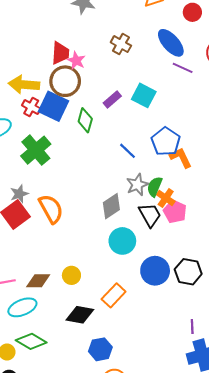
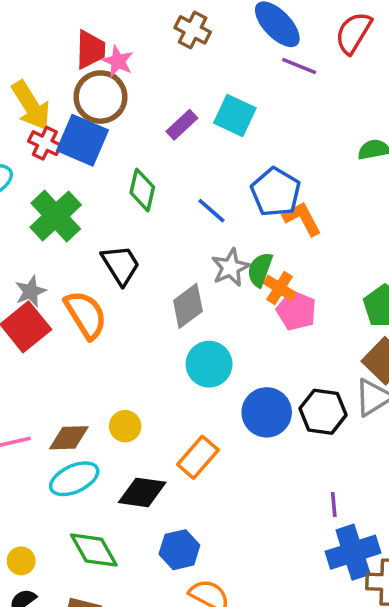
yellow arrow: (24, 85) -> (31, 106), turned -124
green diamond: (85, 120) -> (142, 190), moved
black trapezoid: (150, 215) -> (121, 265), moved
cyan ellipse: (22, 307) -> (74, 479), moved
green diamond: (31, 341) -> (94, 550), moved, turned 32

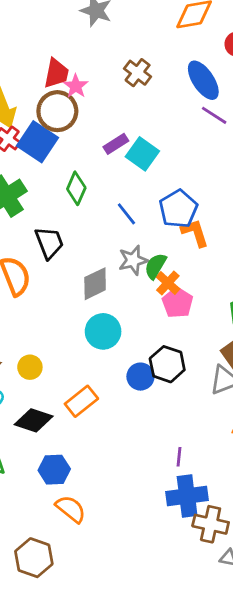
cyan square: (235, 115) -> (142, 154), moved
blue circle: (267, 412) -> (140, 377), size x0.7
black hexagon: (323, 412) -> (167, 364), moved

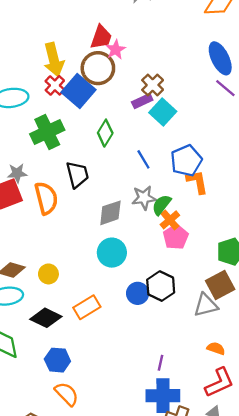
brown cross: (138, 73) -> (153, 85), moved

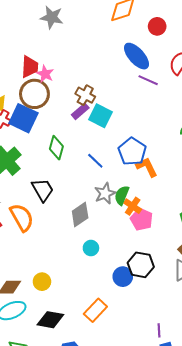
cyan circle: (112, 253) -> (91, 248), size x0.6
orange rectangle: (87, 307) -> (95, 310), moved

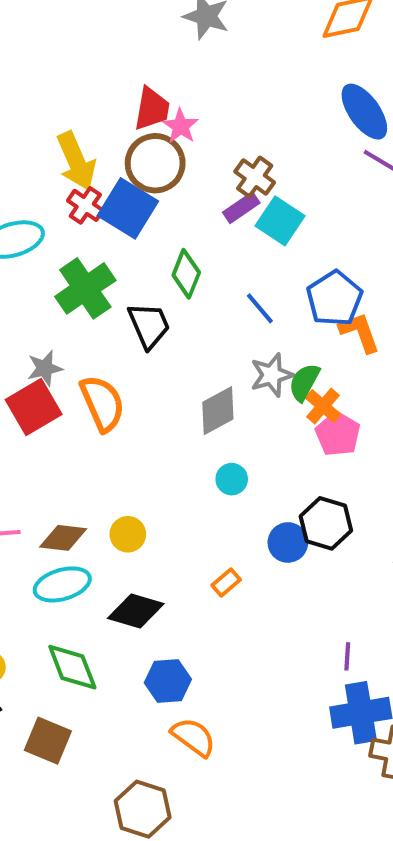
black trapezoid: (43, 190) -> (149, 325), moved
orange rectangle: (95, 310) -> (226, 582), moved, size x0.6

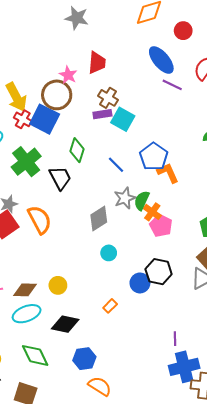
red trapezoid: (152, 109) -> (97, 63), moved
purple rectangle: (241, 208) -> (102, 114), turned 30

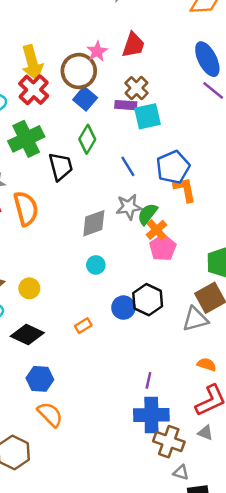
red cross: (23, 119) -> (34, 90), size x1.4
blue square: (45, 119) -> (85, 99), moved, size x0.7
cyan square: (123, 119) -> (148, 116), turned 35

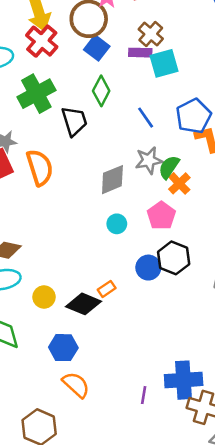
pink pentagon: (163, 248) -> (161, 216), moved
yellow circle: (29, 288) -> (44, 297), moved
black diamond: (27, 334) -> (84, 304), moved
purple line: (148, 380) -> (144, 395), moved

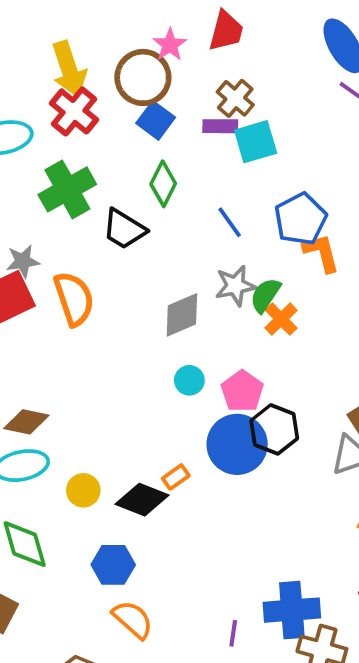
black trapezoid: (74, 121) -> (124, 229), turned 140
pink pentagon: (161, 216) -> (242, 391), moved
blue circle: (148, 268) -> (237, 444), size x1.6

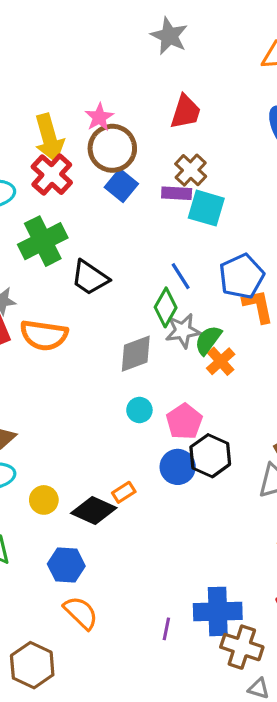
pink star: (170, 45) -> (99, 117), moved
cyan square: (256, 142) -> (206, 208), turned 30
green diamond: (163, 184) -> (166, 307), moved
orange semicircle: (74, 299) -> (44, 335), turned 114
blue circle: (237, 444) -> (178, 467), size x0.7

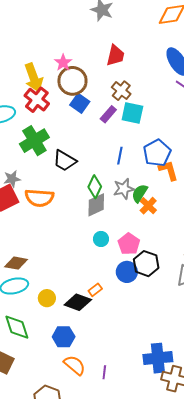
purple rectangle: (177, 193) -> (108, 114), moved, turned -48
blue line: (181, 276) -> (120, 156), turned 48
green diamond: (166, 307) -> (95, 187), moved
purple line: (166, 629) -> (104, 372), moved

